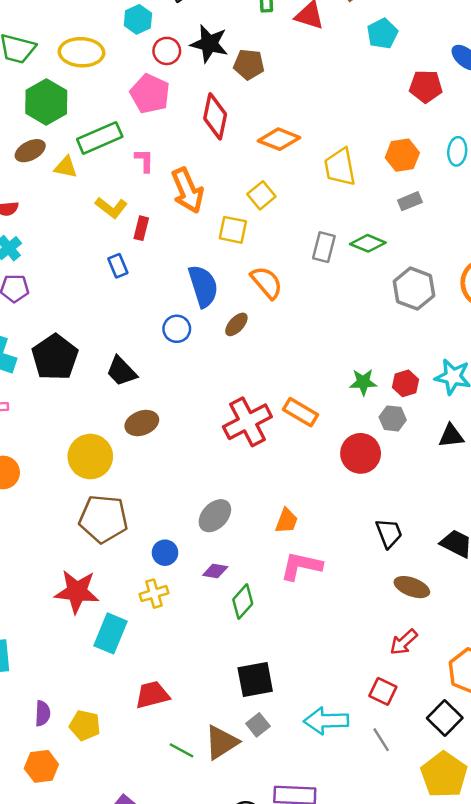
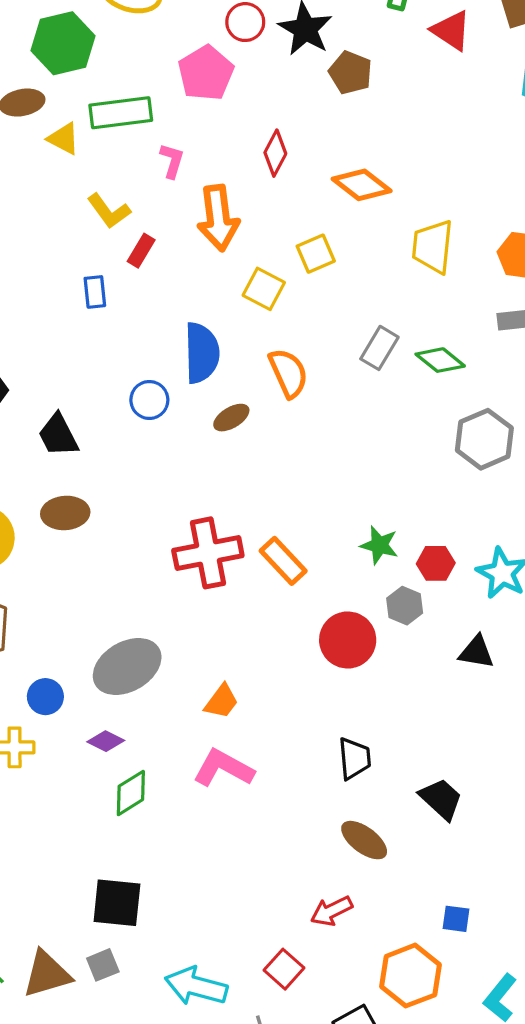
red diamond: (215, 116) -> (275, 153), moved, size x0.7
gray ellipse: (215, 516) -> (127, 667), size x1.4

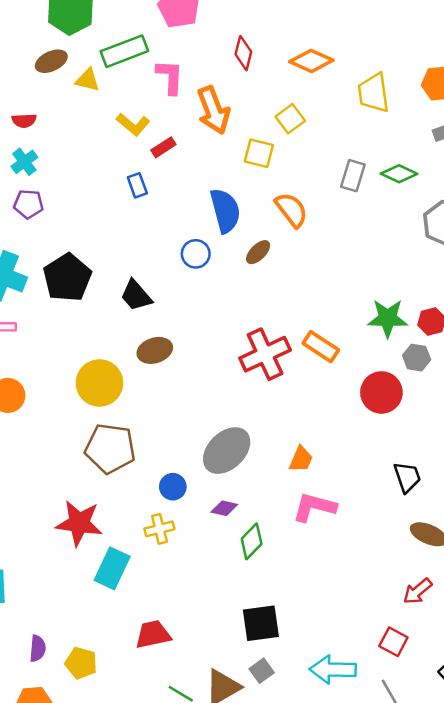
pink L-shape: (172, 161) -> (170, 77), size x1.4
red rectangle: (141, 251) -> (163, 147), turned 40
green star: (379, 545) -> (388, 318), size x1.4

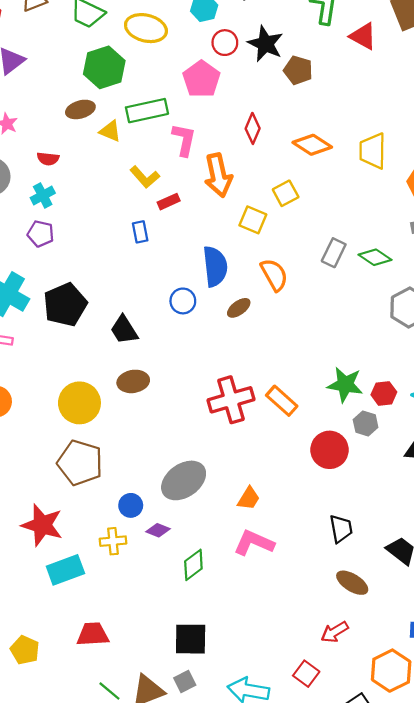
yellow trapezoid: (374, 93) -> (373, 151), moved
purple diamond: (224, 508) -> (158, 530), moved
cyan rectangle: (112, 568) -> (65, 570), turned 36

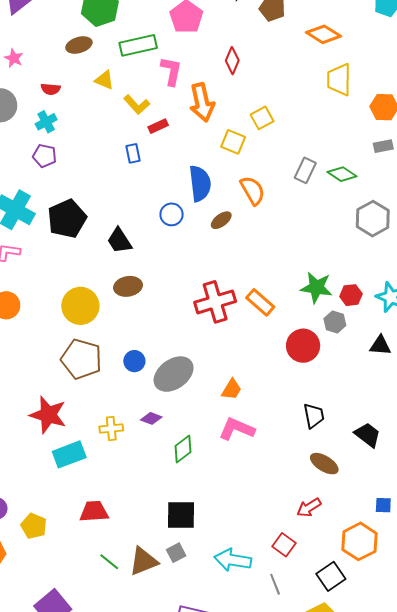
yellow triangle: (110, 131) -> (104, 80), moved
orange diamond: (312, 145) -> (323, 34), moved
blue circle: (131, 505) -> (134, 361), moved

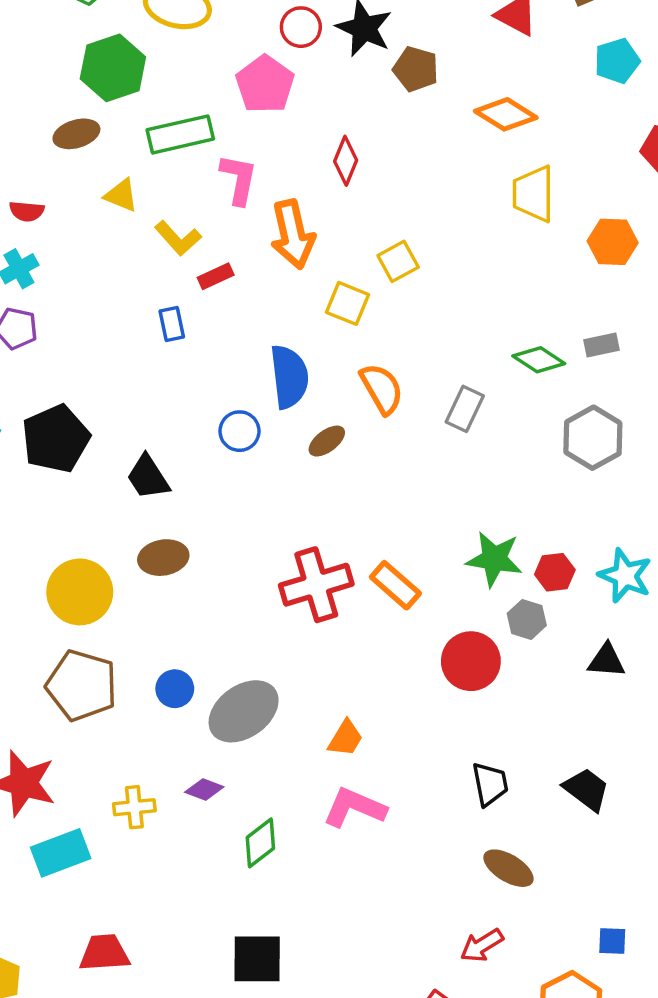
gray rectangle: (383, 146) -> (601, 345), moved
gray rectangle: (305, 170) -> (465, 409), moved
black trapezoid: (368, 435) -> (586, 789), moved

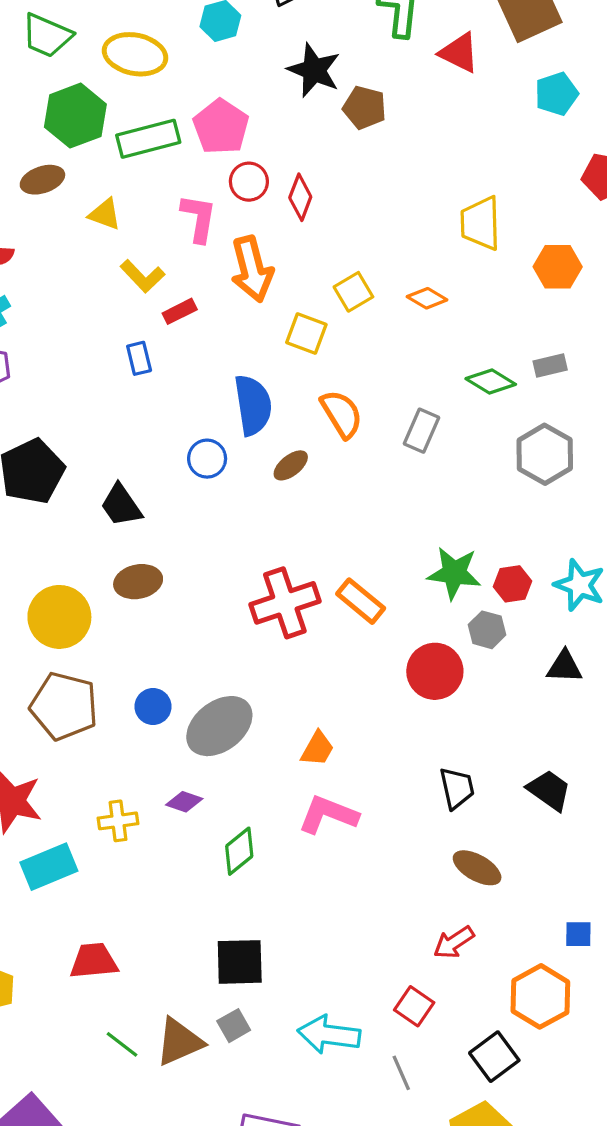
red circle: (301, 27) -> (249, 182), moved
orange diamond: (506, 114) -> (427, 298), moved, size x0.7
green rectangle: (180, 134) -> (148, 139), moved
yellow triangle: (121, 195) -> (105, 214), moved

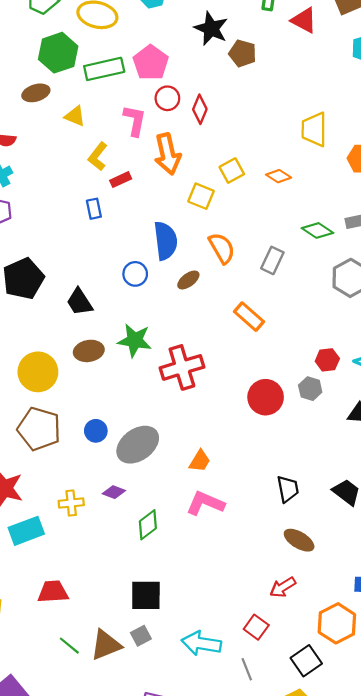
yellow L-shape: (143, 276) -> (98, 156), turned 80
green star: (454, 573) -> (135, 340), moved
orange rectangle: (361, 601) -> (249, 317), moved
red circle: (435, 671) -> (266, 397), moved

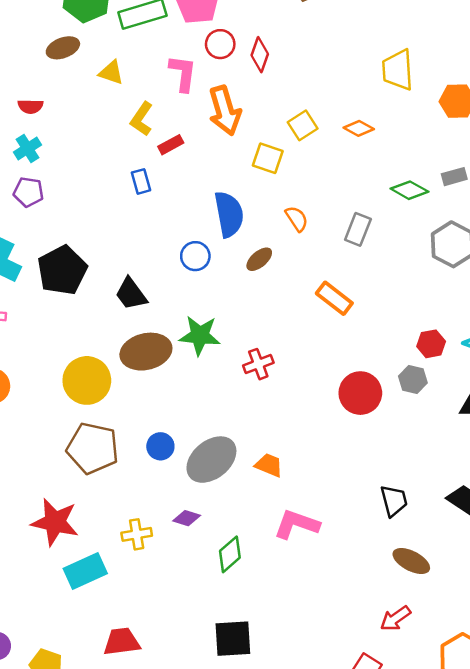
orange semicircle: (222, 248) -> (297, 219), size x0.7
brown ellipse: (89, 351) -> (146, 352), size x1.4
red cross: (182, 367) -> (258, 364), size x0.6
orange trapezoid: (200, 461) -> (269, 465), moved, turned -95

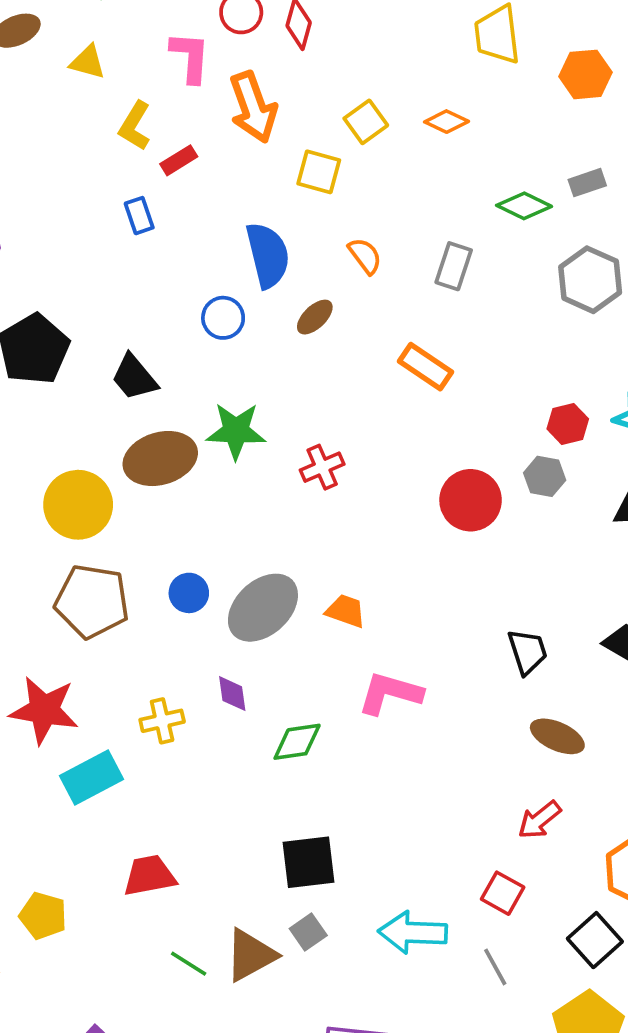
purple diamond: (187, 518) -> (232, 694), turned 68
green diamond: (230, 554) -> (297, 742), turned 36

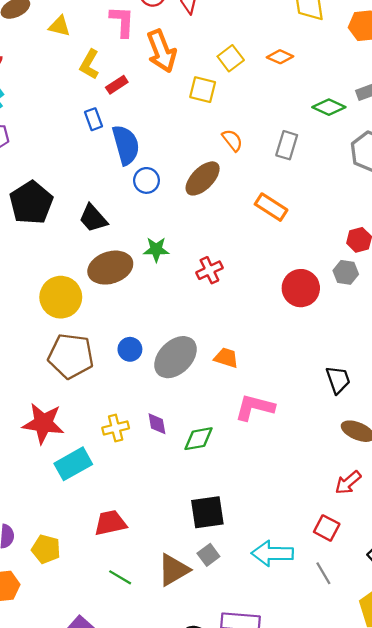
blue semicircle: (268, 255) -> (126, 145), moved
brown ellipse: (315, 317) -> (203, 178), size x1.6
green star: (236, 431) -> (156, 249), size x0.7
purple diamond: (232, 694) -> (157, 424), moved
green line: (189, 964) -> (120, 577), moved

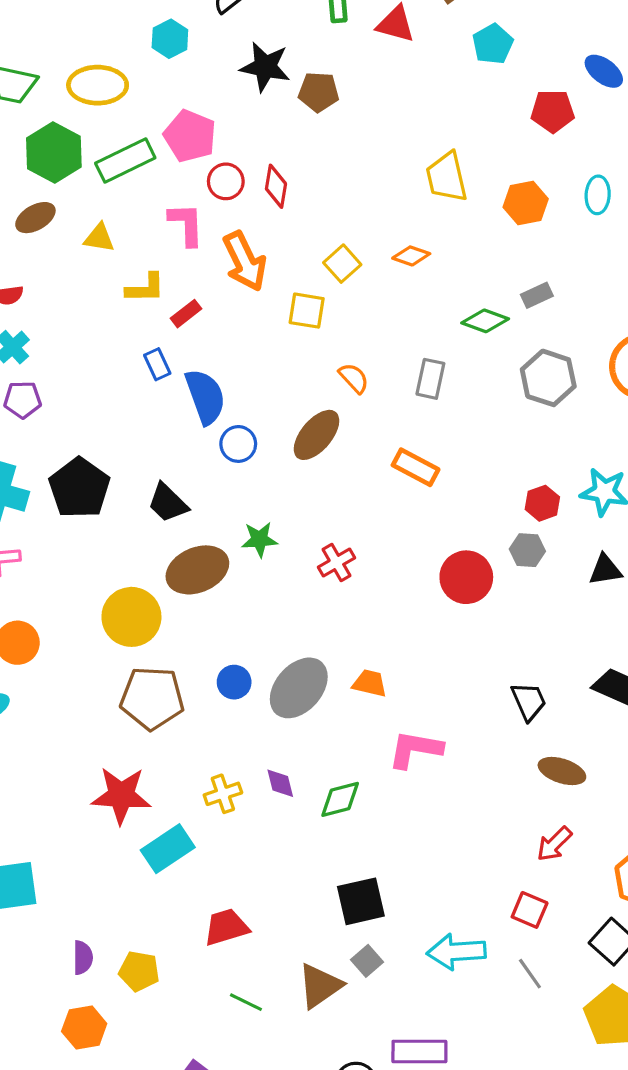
yellow L-shape: (89, 64) -> (145, 288), turned -116

